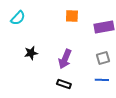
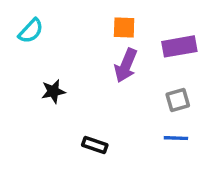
purple arrow: (65, 59) -> (126, 65), moved
black rectangle: (64, 84) -> (95, 145), moved

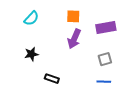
cyan semicircle: (31, 31) -> (31, 18), moved
black rectangle: (95, 145) -> (52, 79), moved

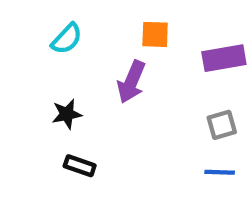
purple arrow: (74, 39) -> (131, 82), moved
black rectangle: (52, 79) -> (80, 166), moved

